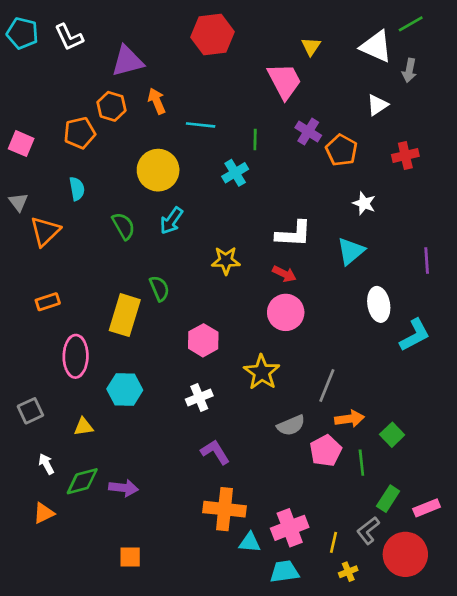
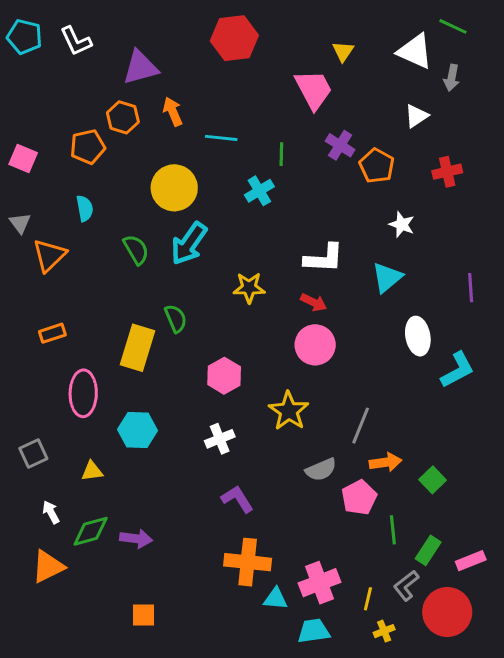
green line: (411, 24) -> (453, 26), turned 55
cyan arrow: (171, 221) -> (189, 244), size x1.4
green line: (361, 463) -> (393, 530), moved
orange triangle: (44, 513) -> (48, 566), size x1.4

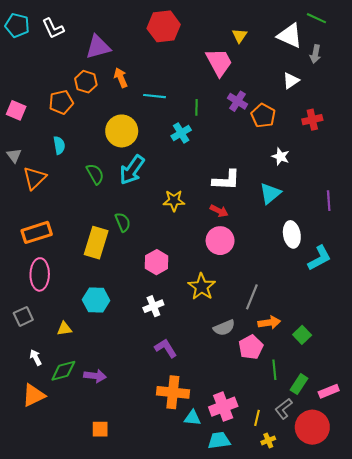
orange rectangle: (52, 333) -> (37, 232), size x1.6
pink ellipse: (83, 393) -> (40, 274), moved

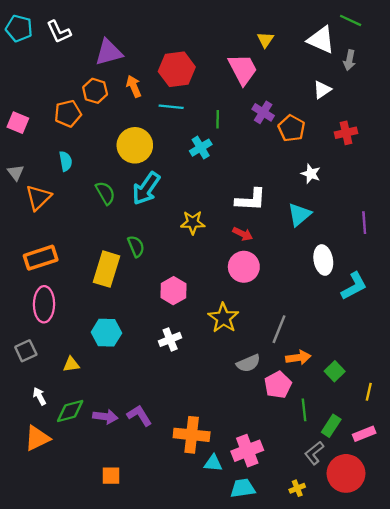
red hexagon: (164, 26) -> (177, 69), moved
purple L-shape: (166, 348) -> (139, 416), moved
yellow line: (257, 418) -> (369, 392), moved

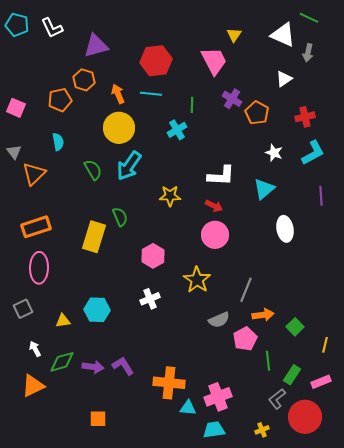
orange arrow: (134, 86) -> (118, 94), moved
cyan L-shape: (354, 286) -> (313, 153), moved
cyan hexagon: (106, 333) -> (97, 310), moved

